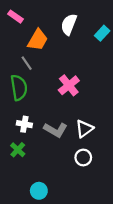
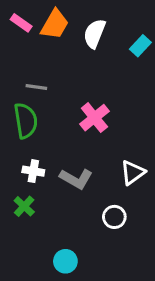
orange trapezoid: (38, 40) -> (55, 24), moved
gray line: (27, 63) -> (36, 87), turned -48
white triangle: (84, 129) -> (133, 173), moved
cyan circle: (39, 191) -> (65, 261), moved

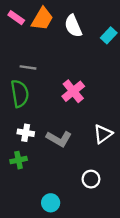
white semicircle: (94, 33) -> (73, 26), turned -45
green cross: (24, 206) -> (19, 160), turned 35
white circle: (114, 217) -> (91, 179), moved

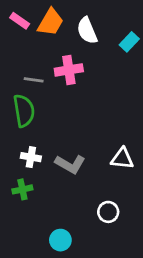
pink cross: (73, 91) -> (69, 70), moved, turned 30
white triangle: (103, 134) -> (122, 159), turned 42

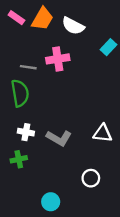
white semicircle: (87, 31) -> (73, 26), turned -40
cyan rectangle: (129, 42) -> (109, 47), moved

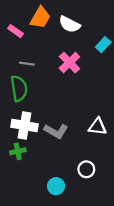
pink rectangle: (16, 18) -> (16, 31), moved
pink cross: (58, 59) -> (69, 63), moved, turned -35
white cross: (26, 132) -> (25, 125), size x1.6
cyan circle: (51, 202) -> (56, 186), moved

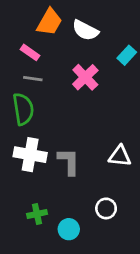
pink rectangle: (16, 31) -> (30, 52), moved
gray L-shape: (56, 131) -> (69, 162), turned -120
green cross: (18, 151) -> (37, 214), moved

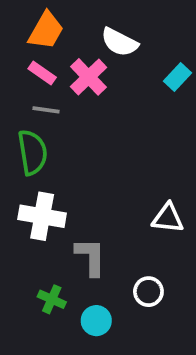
orange trapezoid: (49, 22) -> (46, 31), moved
pink cross: (85, 77) -> (89, 77), moved
gray L-shape: (69, 162) -> (90, 257), moved
green cross: (37, 214) -> (52, 299), turned 36

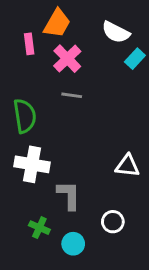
orange trapezoid: (46, 31) -> (57, 23), moved
white semicircle: (119, 42) -> (116, 32), moved
pink rectangle: (42, 73) -> (29, 44), moved, turned 48
gray line: (46, 110) -> (72, 95), moved

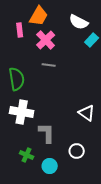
white triangle: (128, 166) -> (87, 113), turned 30

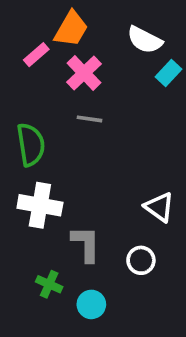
pink rectangle: (20, 30) -> (36, 55), turned 56
white circle: (77, 151) -> (141, 260), moved

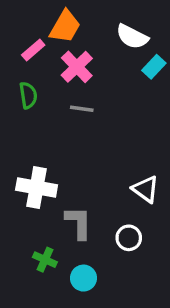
green semicircle: (31, 145) -> (28, 95), moved, size x0.7

